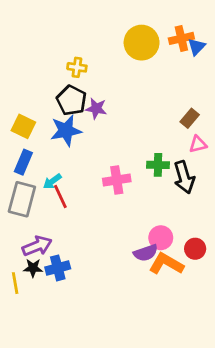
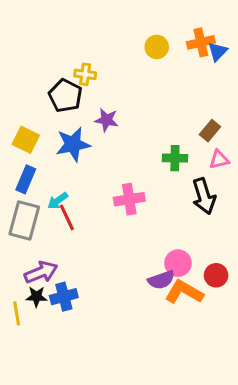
yellow circle: (142, 43) -> (157, 47), size x0.6
black pentagon: (71, 100) -> (65, 96), moved
green cross: (158, 165) -> (175, 158), moved

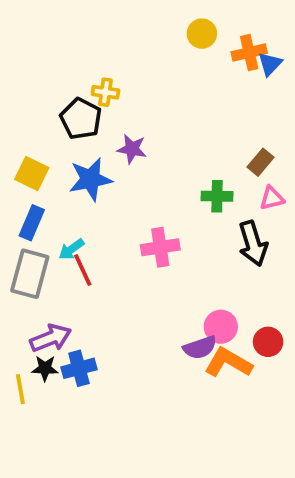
yellow circle: (157, 47) -> (202, 34), moved

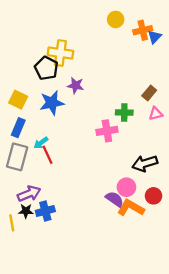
yellow cross: (105, 92) -> (60, 53), size x1.6
black arrow: (253, 244) -> (145, 163), moved, turned 90
pink cross: (160, 247) -> (107, 131), moved
purple semicircle: (200, 347) -> (115, 199), turned -126

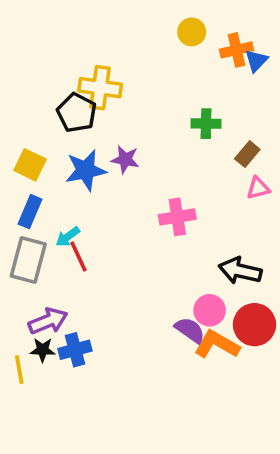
purple star: (76, 85) -> (125, 159), moved
green cross: (124, 113) -> (206, 124), moved
black arrow: (145, 163) -> (240, 271), turned 30
red circle: (154, 196) -> (255, 325), size x1.5

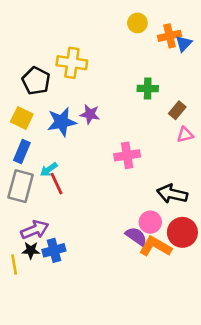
black pentagon: (77, 113) -> (36, 81), moved

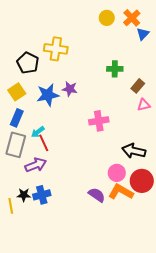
orange cross: (170, 36) -> (132, 18), moved, turned -30
yellow square: (22, 118) -> (17, 92), turned 30
purple arrow: (35, 230) -> (36, 165), moved
purple semicircle: (136, 236) -> (97, 195), moved

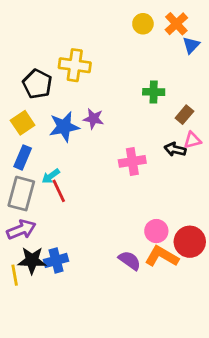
black arrow: (134, 151) -> (175, 149), moved, size x0.7
purple arrow: (36, 165) -> (21, 230), moved
black star: (24, 195) -> (32, 260), size x1.5

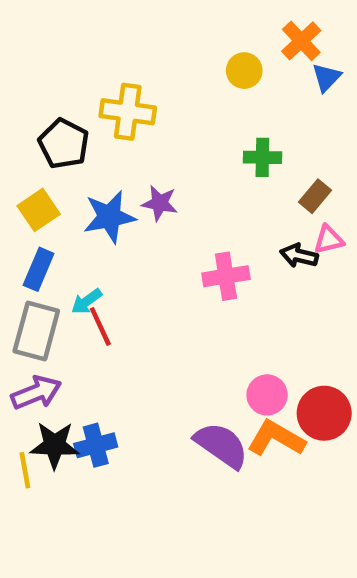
yellow circle: (143, 24) -> (244, 71), moved
purple semicircle: (130, 260) -> (221, 445), size x1.4

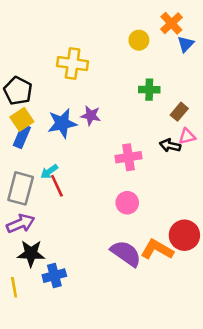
black pentagon: (64, 144) -> (18, 91), moved
blue rectangle: (39, 269) -> (22, 136), moved
pink circle: (267, 395) -> (127, 203), moved
blue cross: (96, 445) -> (54, 276), moved
yellow line: (25, 470) -> (14, 287), moved

